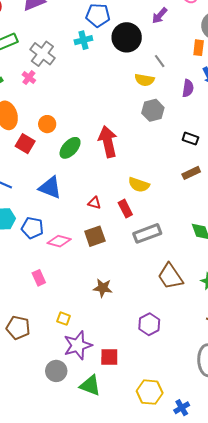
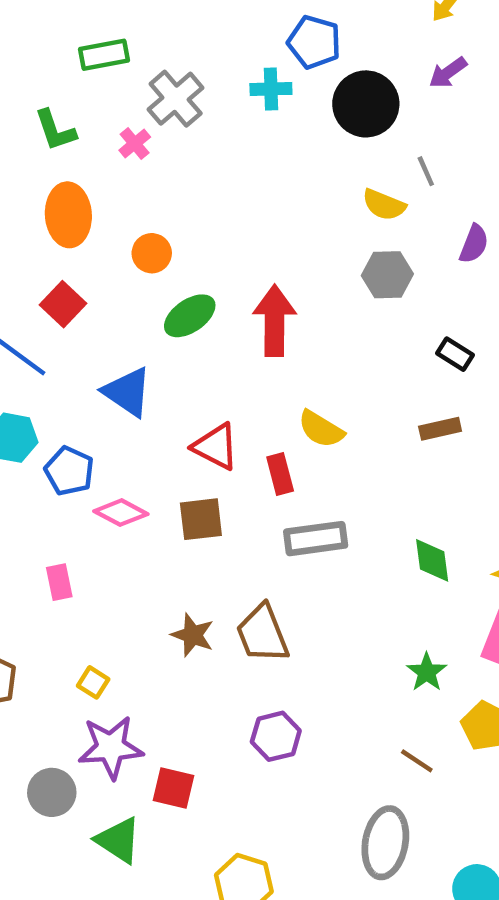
red square: (25, 144) -> (63, 304), moved
red triangle: (94, 203) -> (216, 447), size x1.6
brown trapezoid: (170, 276) -> (262, 634), moved

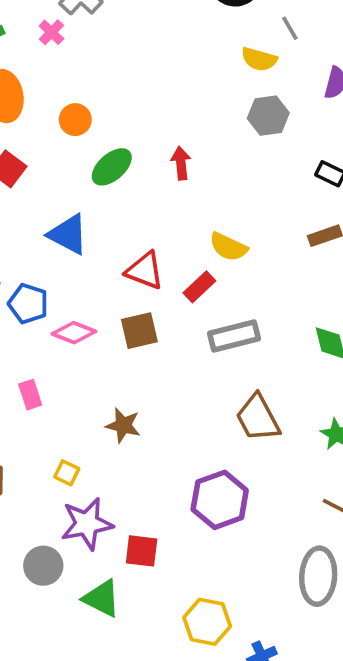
red arrow: (275, 321) -> (181, 163), size x0.6
red rectangle: (280, 474) -> (199, 287), turned 68
brown trapezoid: (262, 634) -> (258, 418), moved
brown star: (193, 635) -> (123, 425), moved
purple hexagon: (276, 736) -> (220, 500), size x1.4

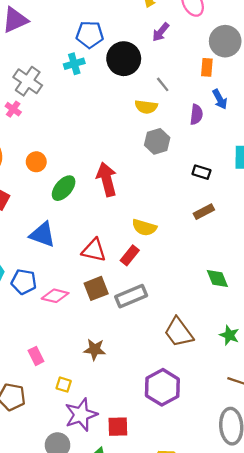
red arrow: (181, 163) -> (107, 179), size x1.6
gray rectangle: (234, 336) -> (131, 296), moved
pink rectangle: (30, 395) -> (36, 356), moved

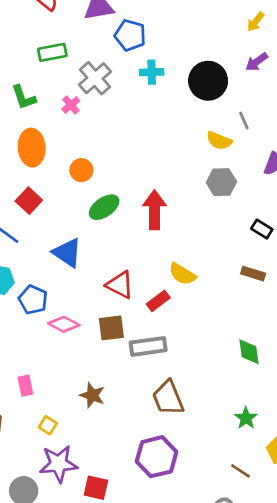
blue pentagon: (90, 35) -> (130, 35), moved
brown rectangle: (204, 212) -> (253, 274), turned 30
brown trapezoid: (179, 332) -> (168, 398), moved

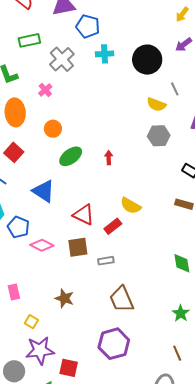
pink cross: (71, 105) -> (45, 90), moved
red arrow: (154, 210) -> (109, 158), size x0.5
gray rectangle: (148, 346) -> (106, 261), size x0.6
brown line: (240, 471) -> (177, 353), turned 35

